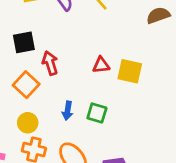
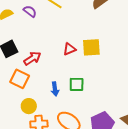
red arrow: (50, 63) -> (32, 58), turned 90

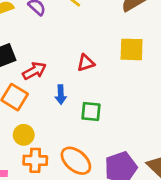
yellow square: (91, 47) -> (132, 49), moved
blue arrow: (55, 89) -> (61, 95), moved

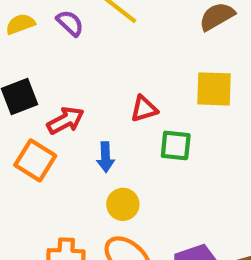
green square: (91, 111) -> (176, 145), moved
yellow circle: (24, 135) -> (123, 204), moved

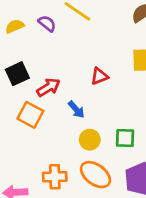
green square: (176, 145) -> (125, 138), moved
blue arrow: (105, 157) -> (76, 109), turned -36

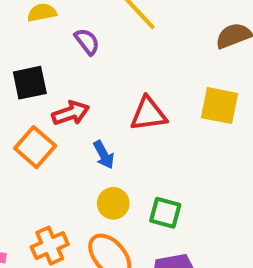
purple semicircle: (47, 23) -> (87, 42), moved
red triangle: (99, 76) -> (149, 114), size x1.4
orange cross: (55, 177) -> (50, 246), turned -35

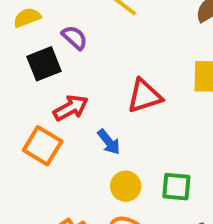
black square: (30, 83) -> (44, 64), moved

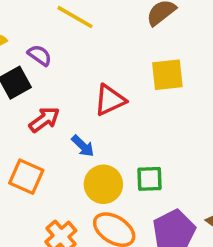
orange square: (43, 146) -> (26, 177), moved
yellow circle: (126, 186) -> (103, 184), size x1.4

